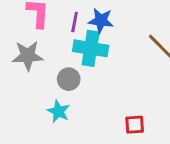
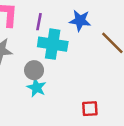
blue star: (101, 21) -> (80, 20), moved
cyan star: (58, 111) -> (37, 88), moved

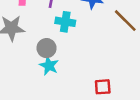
cyan cross: (53, 44) -> (65, 22), size x0.7

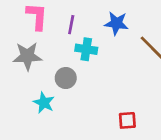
cyan star: (49, 66) -> (44, 103), moved

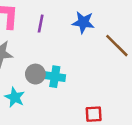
cyan cross: (86, 49) -> (55, 77), moved

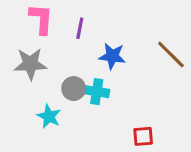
blue star: (83, 22) -> (112, 56), moved

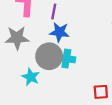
blue star: (112, 56) -> (59, 32), moved
gray circle: (74, 89) -> (49, 56), size x1.5

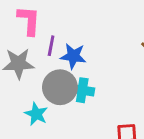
purple line: (54, 11) -> (51, 46), moved

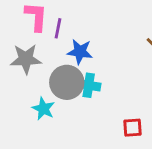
purple line: (51, 46) -> (58, 28), moved

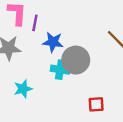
gray circle: (67, 82) -> (76, 60), moved
cyan star: (43, 109) -> (23, 89), turned 30

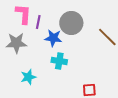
gray circle: (76, 60) -> (71, 23), moved

